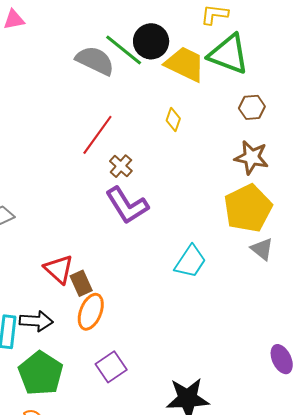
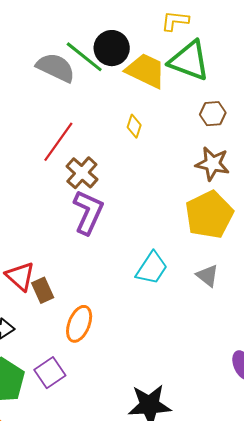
brown cross: (121, 166) -> (82, 173), size x1.4
purple L-shape: (127, 205) -> (88, 212), turned -123
gray triangle: (262, 249) -> (207, 276), moved
orange ellipse: (91, 312) -> (79, 324), moved
purple square: (111, 367) -> (50, 373), moved

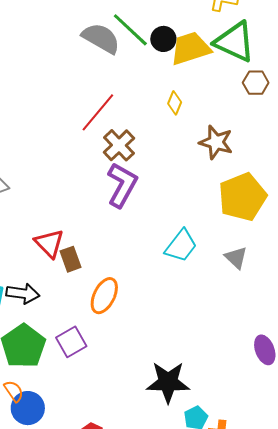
black circle: (112, 48) -> (163, 39), moved, size x0.7
yellow trapezoid: (146, 71) -> (190, 48), turned -48
brown hexagon: (213, 114) -> (256, 83), moved
brown star: (213, 164) -> (216, 142), moved

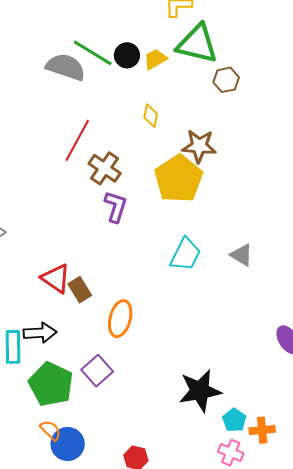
yellow trapezoid: (190, 48) -> (155, 59), size x0.6
purple L-shape: (122, 185) -> (116, 207), size x0.7
yellow pentagon: (243, 197) -> (179, 179), moved

